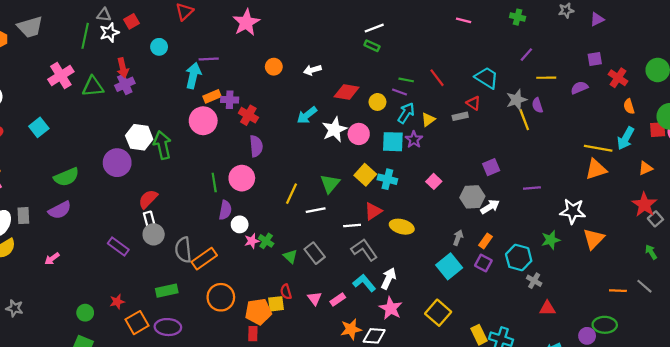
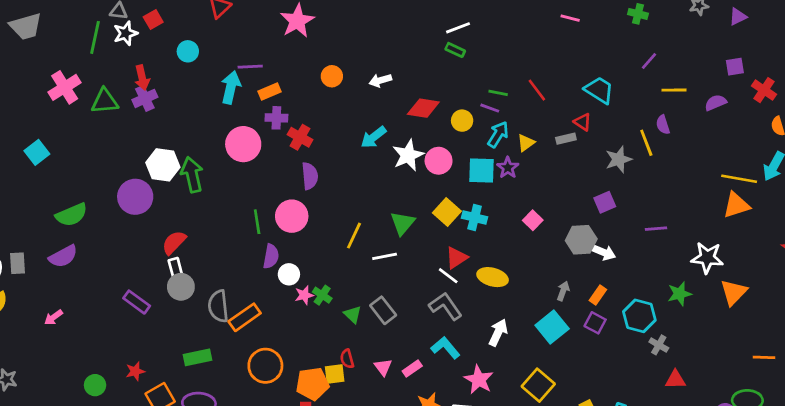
orange rectangle: (212, 96) -> (270, 91), moved
gray star: (516, 100) -> (619, 159), moved
white arrow: (490, 207) -> (603, 252), turned 54
white line: (352, 226) -> (448, 276), moved, turned 42
white arrow: (389, 278) -> (498, 332), moved

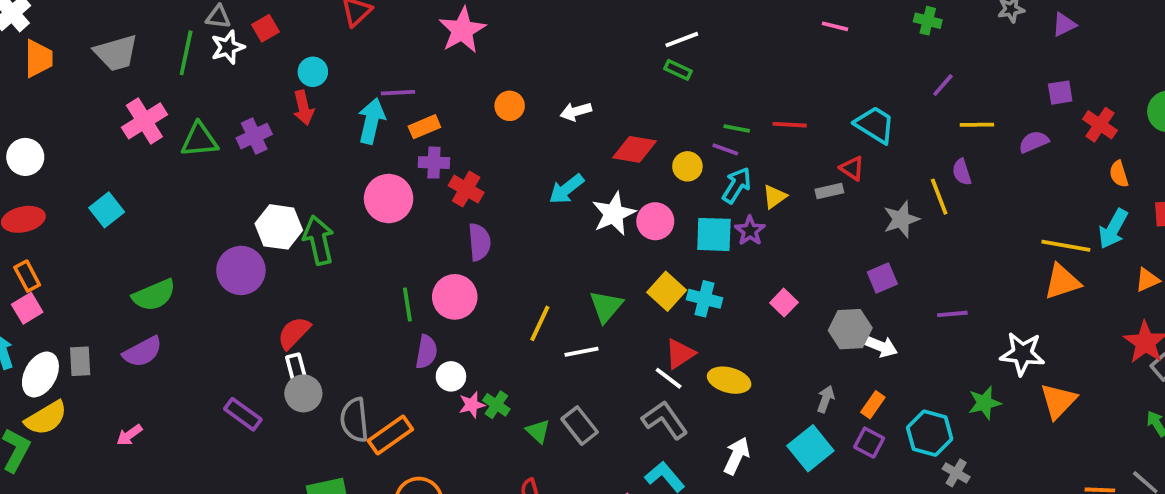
gray trapezoid: (26, 26) -> (116, 53), moved
red arrow: (142, 78) -> (303, 108), moved
red line: (537, 90) -> (790, 125), turned -50

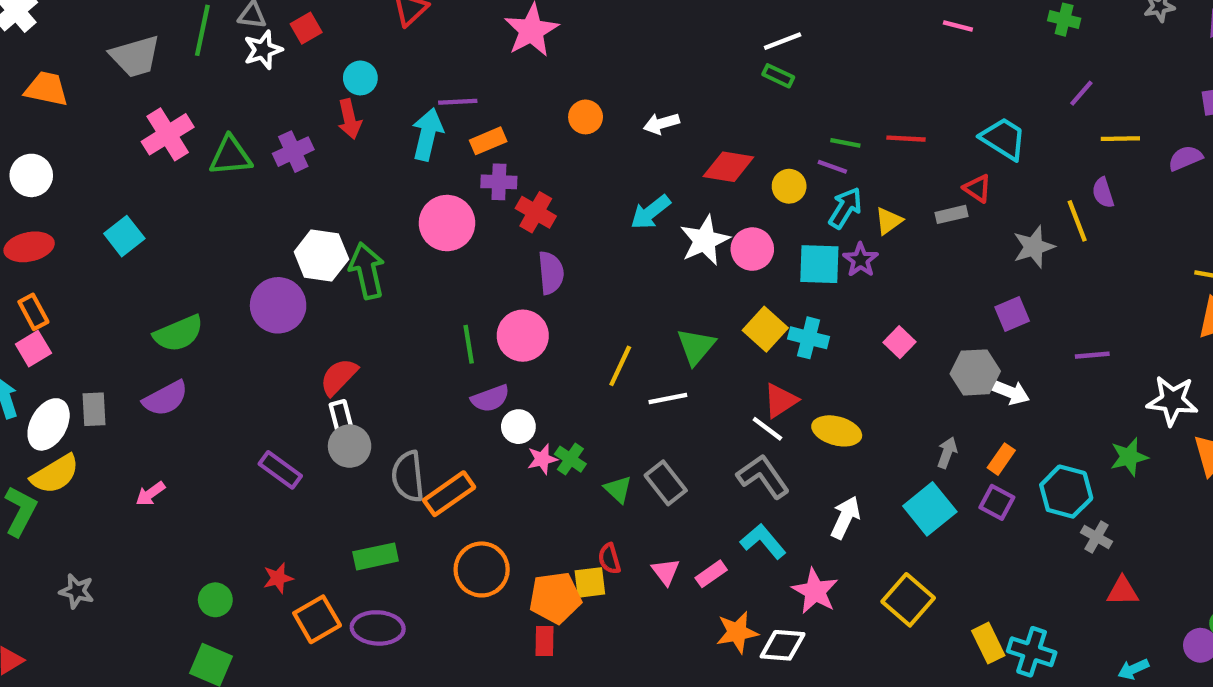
green line: (186, 53) -> (202, 30), moved
orange trapezoid: (39, 59) -> (46, 89), moved, turned -78
purple semicircle: (426, 352) -> (490, 398), turned 60

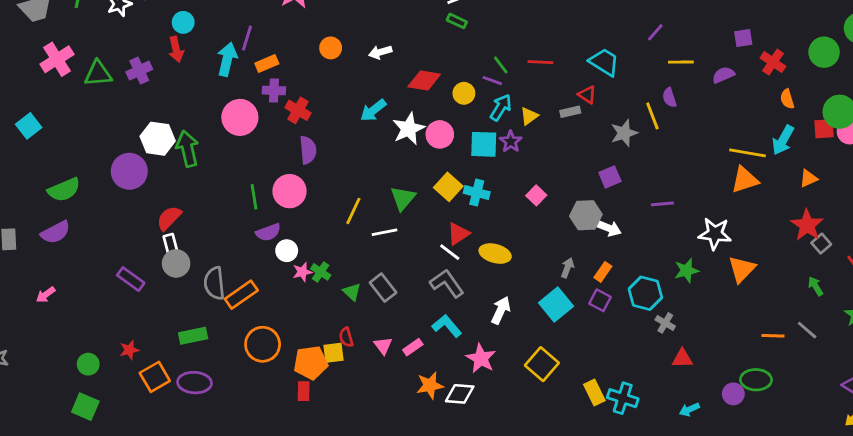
purple line: (458, 102) -> (247, 38), turned -70
green line: (845, 143) -> (501, 65), turned 42

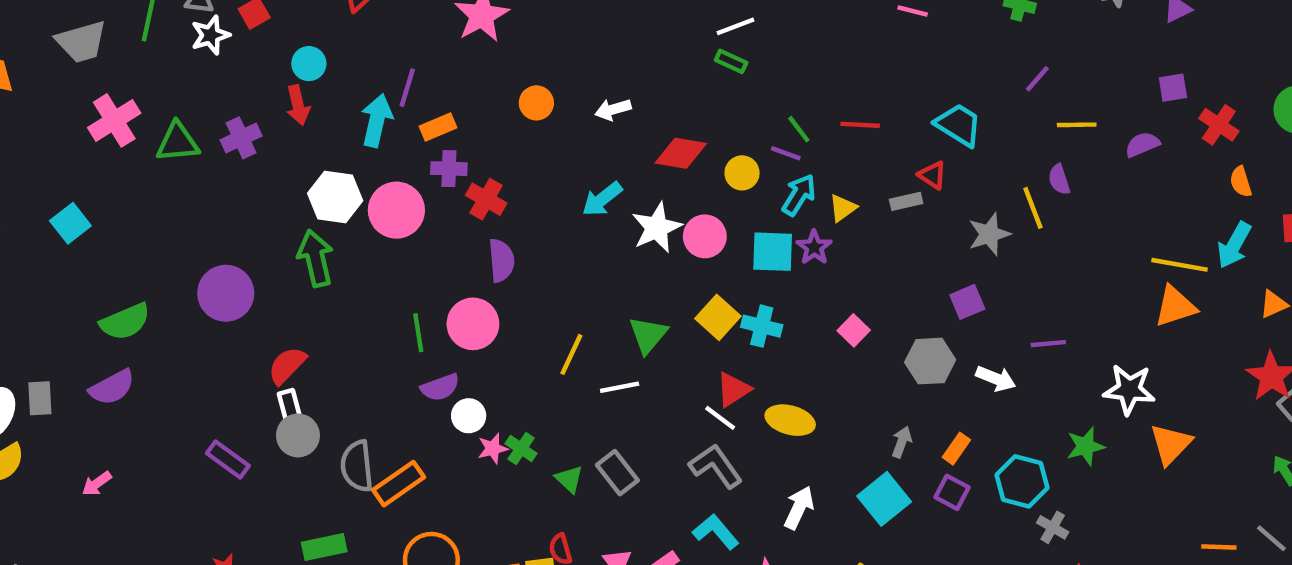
white hexagon: (158, 139) -> (335, 197), moved
white arrow: (609, 228) -> (996, 379), moved

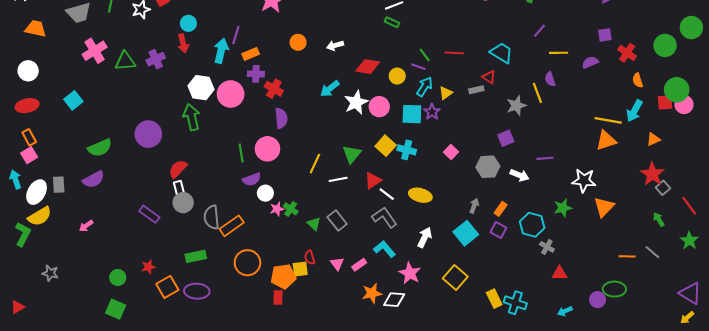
red triangle: (733, 389) -> (373, 180), moved

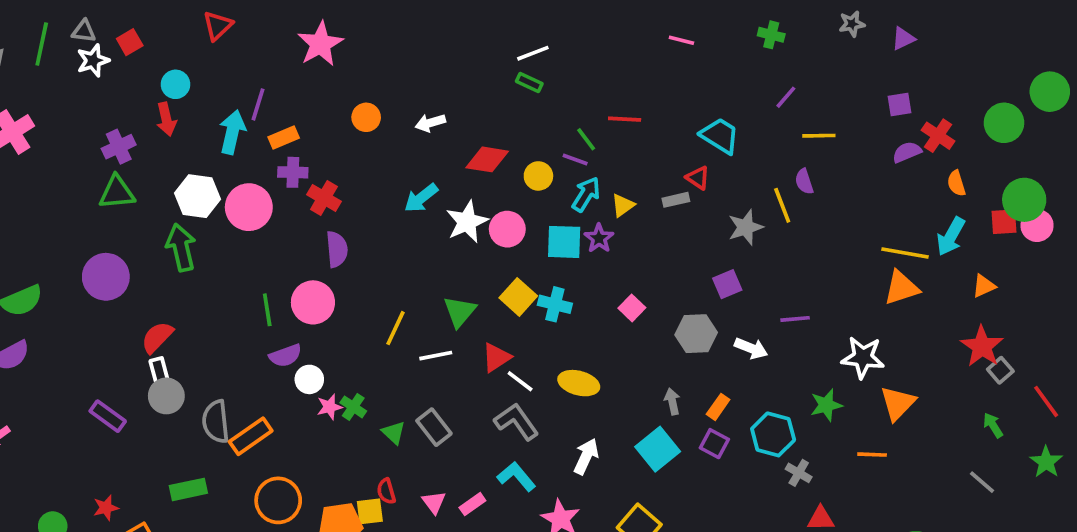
red line: (454, 53) -> (625, 119), moved
green triangle: (125, 61) -> (117, 192), moved
purple semicircle: (590, 62) -> (907, 152), moved
gray arrow: (474, 206) -> (672, 401), turned -32
orange line: (627, 256) -> (872, 455), moved

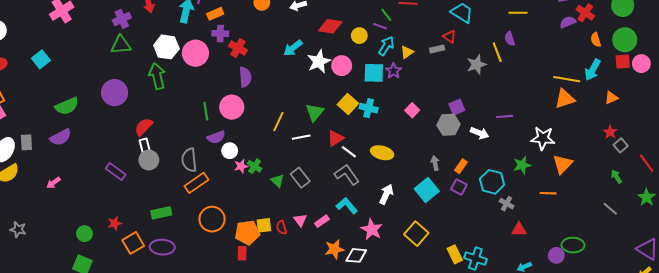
green circle: (1024, 200) -> (625, 40), moved
purple square: (727, 284) -> (457, 107), moved
red star: (982, 346) -> (610, 132), size x0.6
gray semicircle: (216, 422) -> (189, 160), moved
red semicircle: (386, 491) -> (282, 227), moved

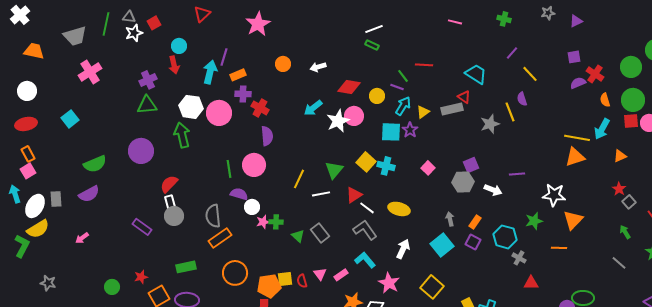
yellow line: (518, 13) -> (530, 74), turned 48
gray rectangle: (437, 49) -> (452, 109), size x1.5
pink circle: (342, 66) -> (354, 116), moved
purple semicircle: (216, 137) -> (239, 194), turned -144
green cross: (255, 166) -> (276, 222), turned -32

